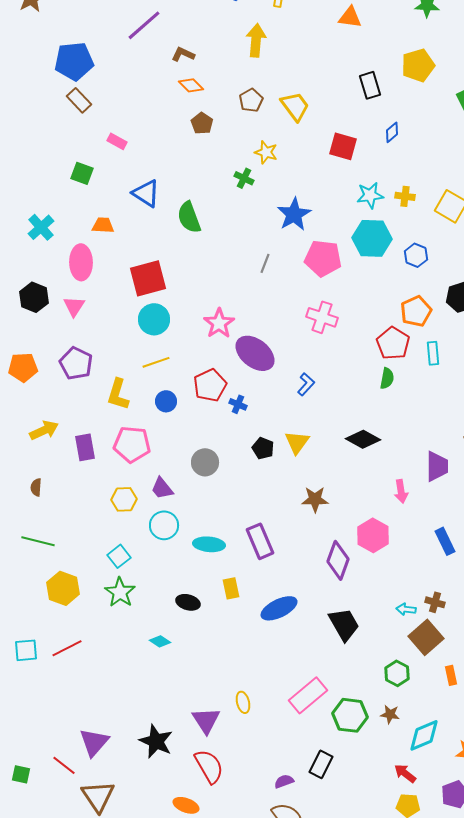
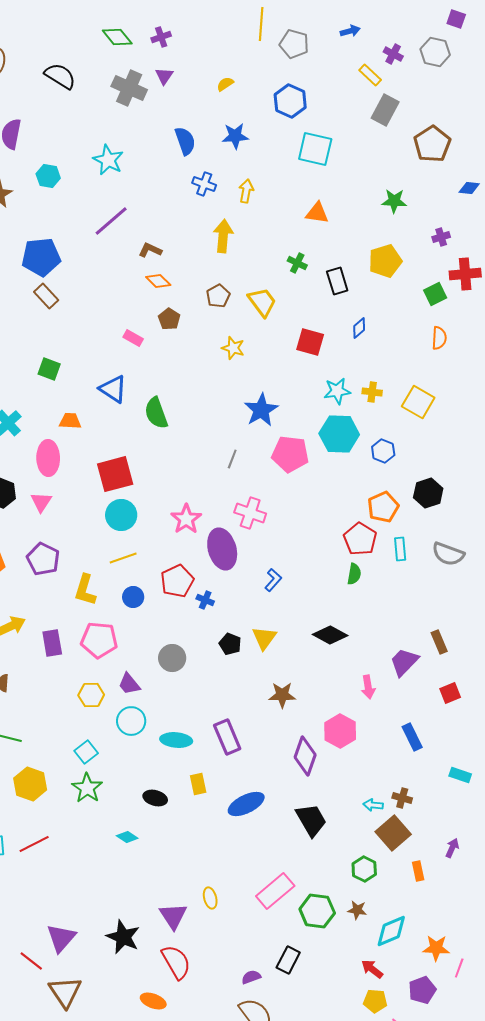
pink rectangle: (117, 141) -> (133, 338), moved
green cross: (244, 178) -> (297, 263), moved
pink cross: (322, 317) -> (250, 513), moved
purple ellipse: (255, 353) -> (222, 549), turned 36
purple trapezoid: (437, 466) -> (404, 662), turned -136

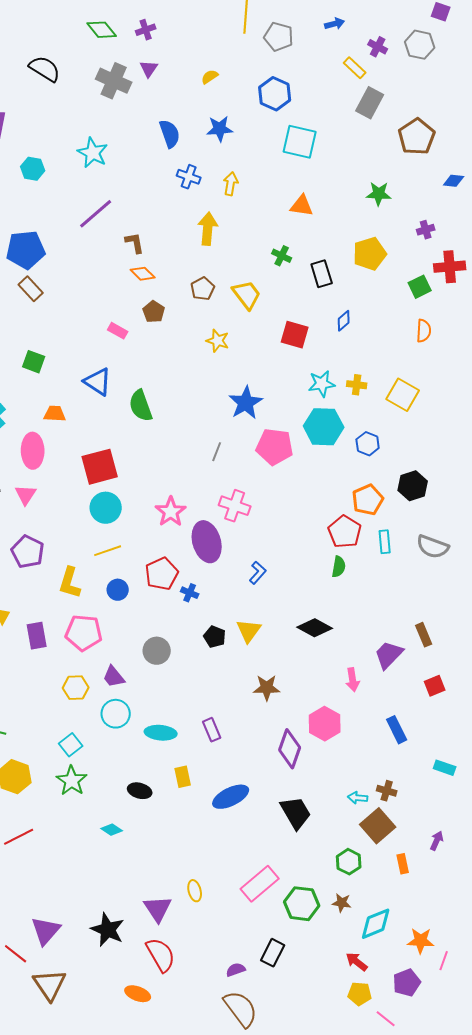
brown L-shape: (150, 250) -> (135, 243), turned 55
purple rectangle: (227, 737) -> (212, 730), size x0.7

